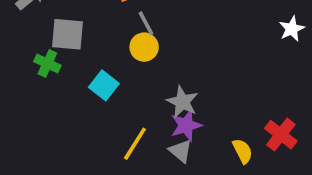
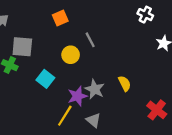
gray line: (146, 23) -> (90, 40), moved
purple star: (186, 125) -> (77, 96), moved
yellow semicircle: (243, 151) -> (125, 83), moved

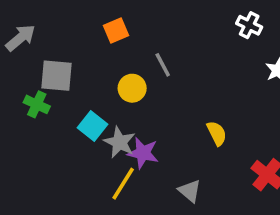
gray star: (95, 89) -> (120, 142), moved
purple star: (77, 96) -> (143, 153), turned 30
gray triangle: (94, 120) -> (190, 191), moved

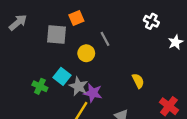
white cross: (249, 25) -> (151, 21), moved
gray square: (57, 76) -> (56, 35), moved
green cross: (37, 104) -> (40, 86), moved

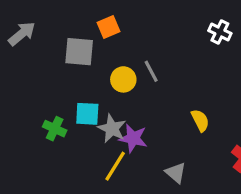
gray line: (105, 39) -> (151, 71), moved
cyan square: (62, 76) -> (87, 114), turned -35

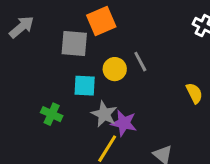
orange square: (109, 27) -> (101, 21), size x1.4
cyan square: (87, 114) -> (85, 86), moved
yellow semicircle: (200, 120) -> (194, 93), moved

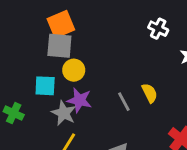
gray square: (74, 44) -> (59, 46), moved
gray line: (140, 62) -> (124, 102), moved
purple star: (124, 123) -> (79, 100), moved

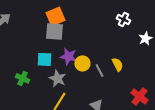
yellow circle: (74, 70) -> (82, 63), moved
purple star: (79, 100) -> (68, 56), moved

